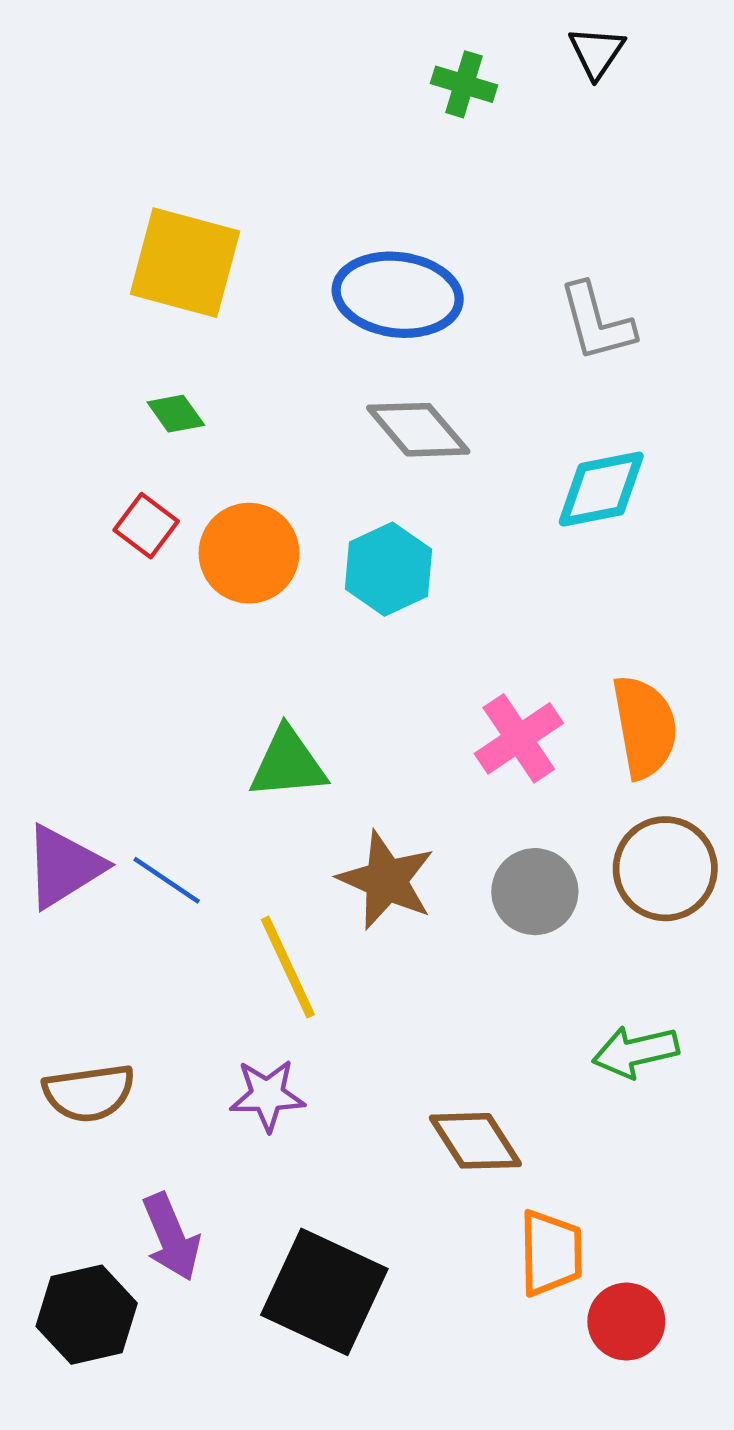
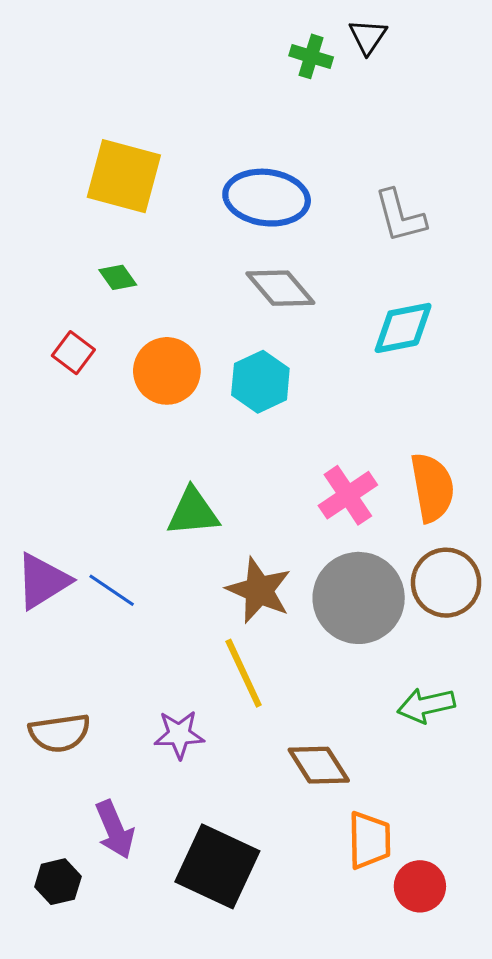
black triangle: (597, 52) -> (368, 37), moved
red square: (146, 526) -> (73, 353), moved
gray circle: (535, 892) -> (359, 598), size x1.6
yellow line: (288, 967) -> (244, 673), moved
black hexagon: (87, 1315) -> (58, 882), size x0.7

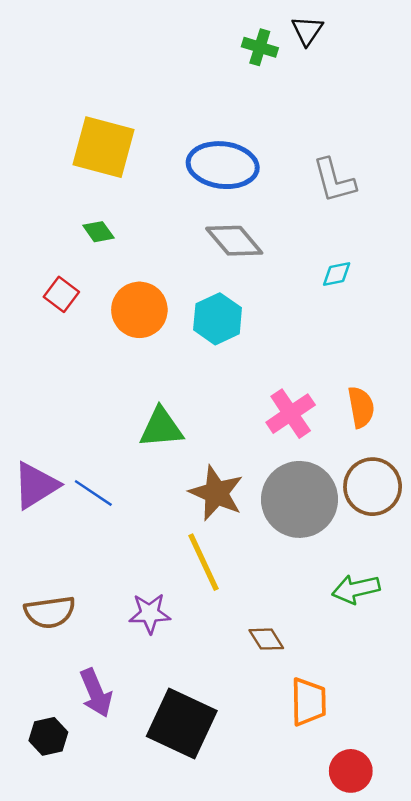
cyan diamond: (403, 328) -> (337, 274), size x0.6
orange semicircle: (432, 488) -> (361, 407), size x0.7
brown diamond: (319, 765) -> (266, 639), size x0.7
red circle: (420, 886) -> (351, 771), moved

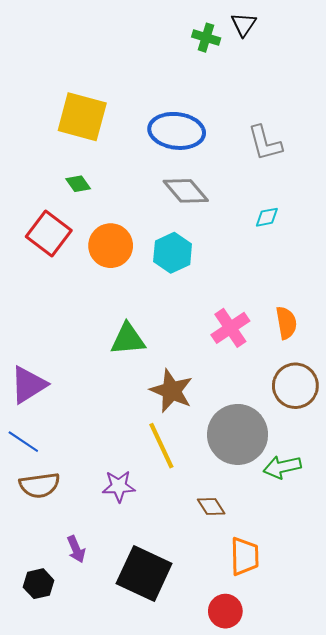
red square: (61, 294) -> (49, 233), size x1.6
blue line: (93, 493) -> (23, 442), moved
gray circle: (300, 499) -> (238, 434), moved
purple arrow: (96, 693) -> (76, 549), size x0.7
red circle: (351, 771) -> (225, 611), moved

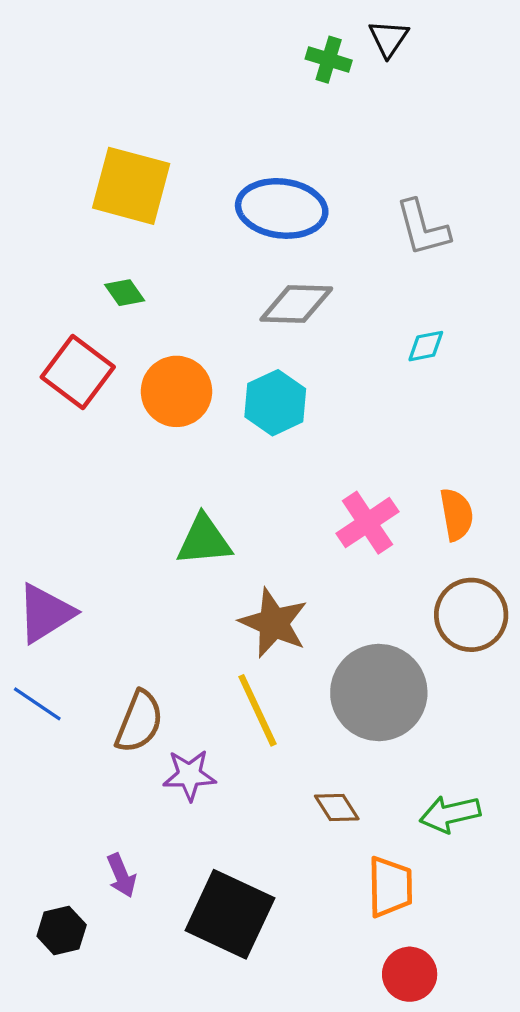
gray diamond: (186, 191) -> (296, 304), turned -48
green arrow: (282, 467) -> (450, 814), moved
brown semicircle: (40, 485) -> (139, 722), moved, turned -60
red circle: (225, 611) -> (410, 974), moved

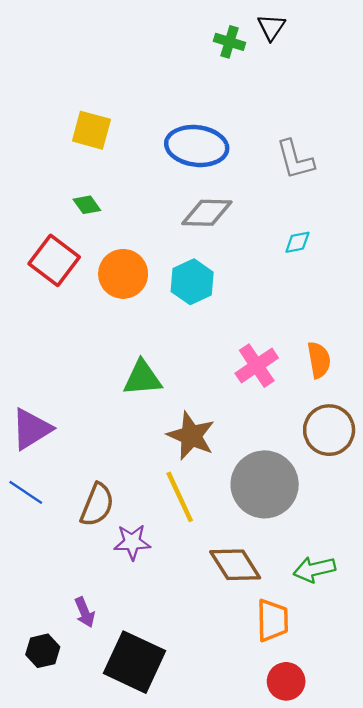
yellow square: (131, 186) -> (91, 130), size x0.7
brown diamond: (337, 807) -> (235, 565), size x1.6
black square: (230, 914) -> (134, 662), moved

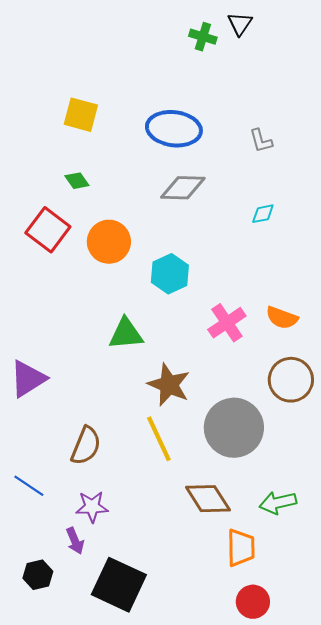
gray L-shape: (295, 160) -> (261, 141), size x0.7
cyan hexagon: (192, 282) -> (170, 274), moved
orange semicircle: (319, 360) -> (282, 318), turned 120
blue line: (26, 492) -> (29, 486), moved
purple star: (132, 542) -> (92, 507), moved

